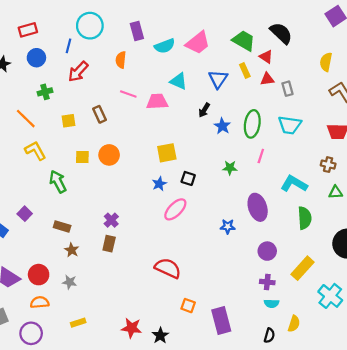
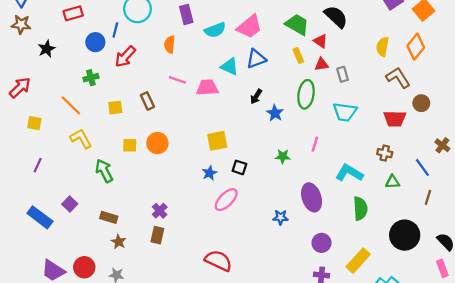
blue circle: (36, 58) -> (95, 42), moved
blue triangle: (218, 79) -> (256, 59), moved, turned 36
green ellipse: (252, 124) -> (306, 94), moved

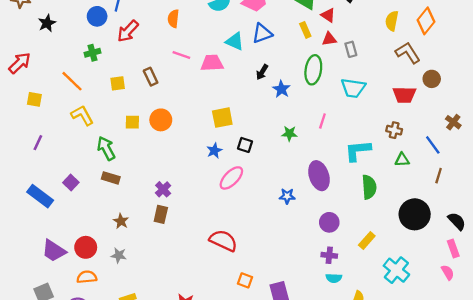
cyan L-shape: (349, 173) -> (358, 151), turned -36
brown rectangle: (109, 217) -> (111, 178), moved
yellow rectangle: (358, 261) -> (367, 241), size x0.7

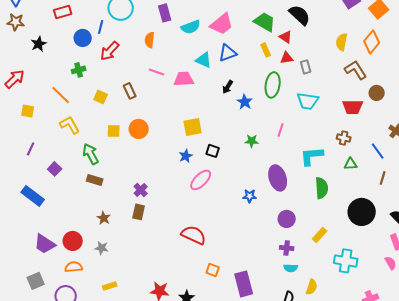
yellow square: (118, 83) -> (101, 97), turned 32
purple square: (71, 182) -> (55, 169), moved
cyan cross: (396, 270) -> (346, 261), turned -30

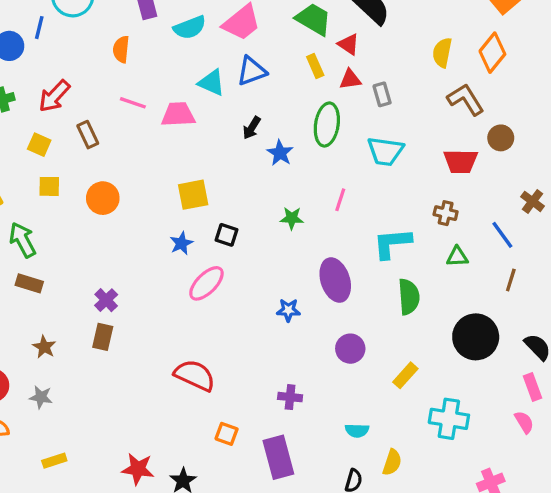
red arrow: (110, 51) -> (54, 96), moved
yellow square: (114, 131) -> (49, 186), moved
purple cross: (287, 248) -> (290, 397), moved

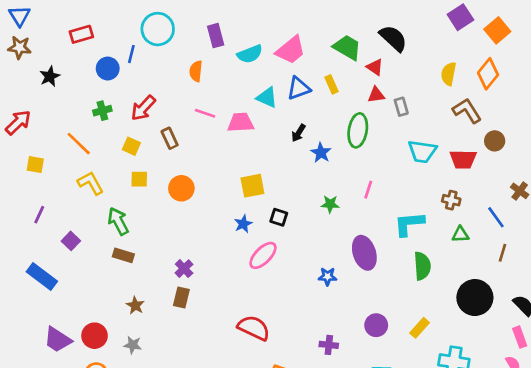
yellow rectangle: (315, 66) -> (331, 84), moved
cyan trapezoid: (385, 151) -> (422, 151), moved
purple circle: (350, 349) -> (376, 325), moved

